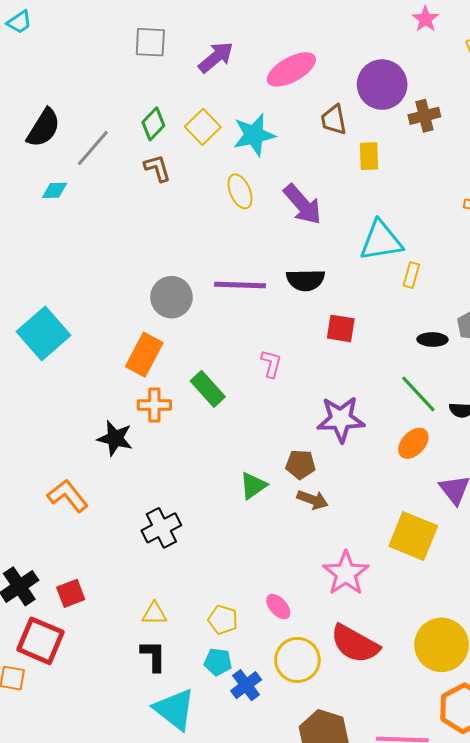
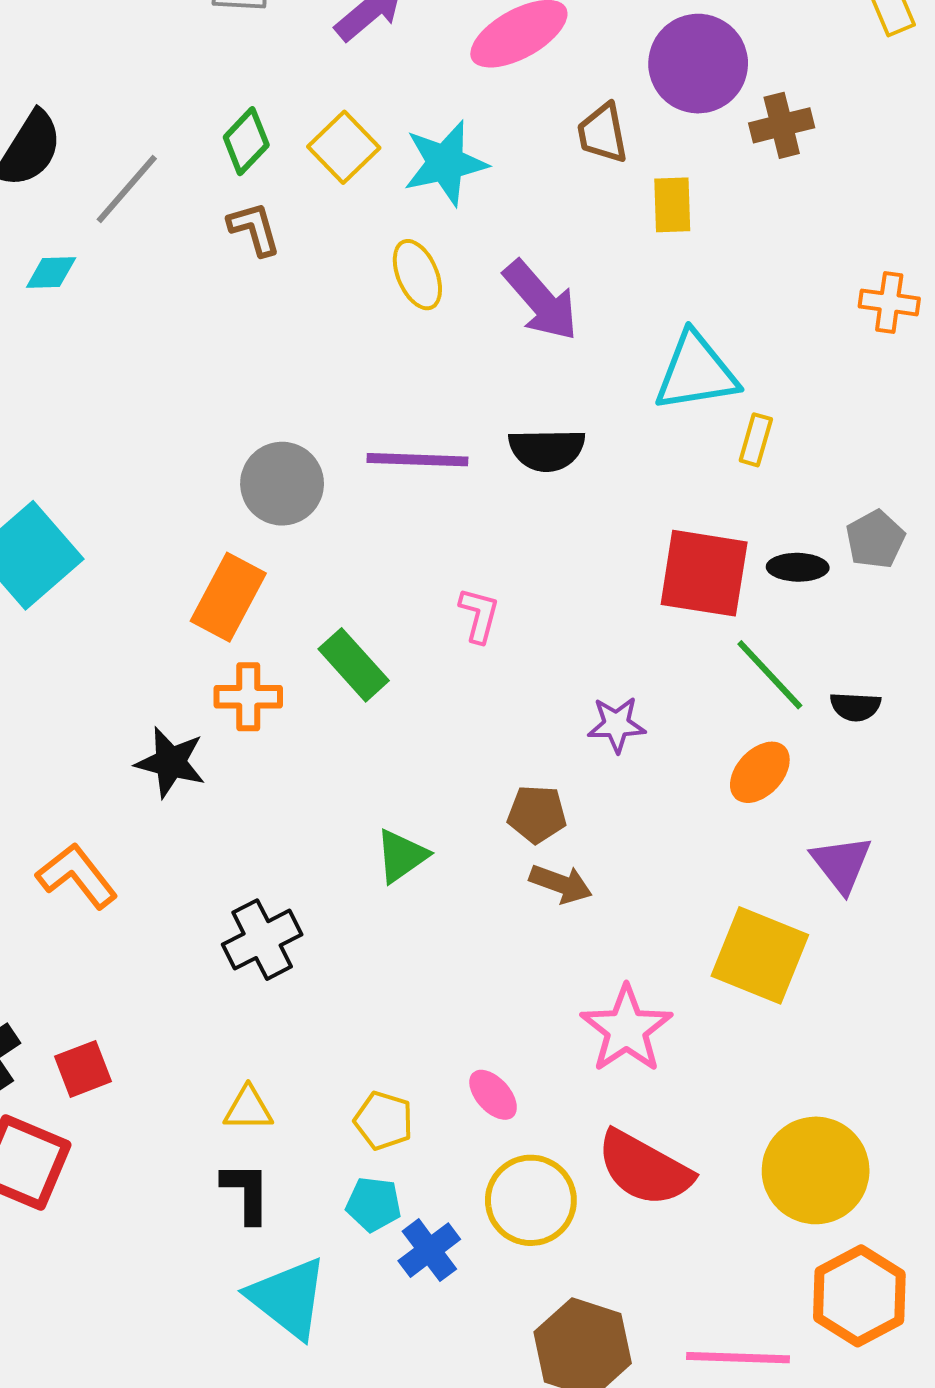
red square: (341, 328) -> (704, 573), moved, size x1.6
purple star: (341, 419) -> (616, 725), size x0.6
green triangle: (253, 486) -> (401, 856), moved

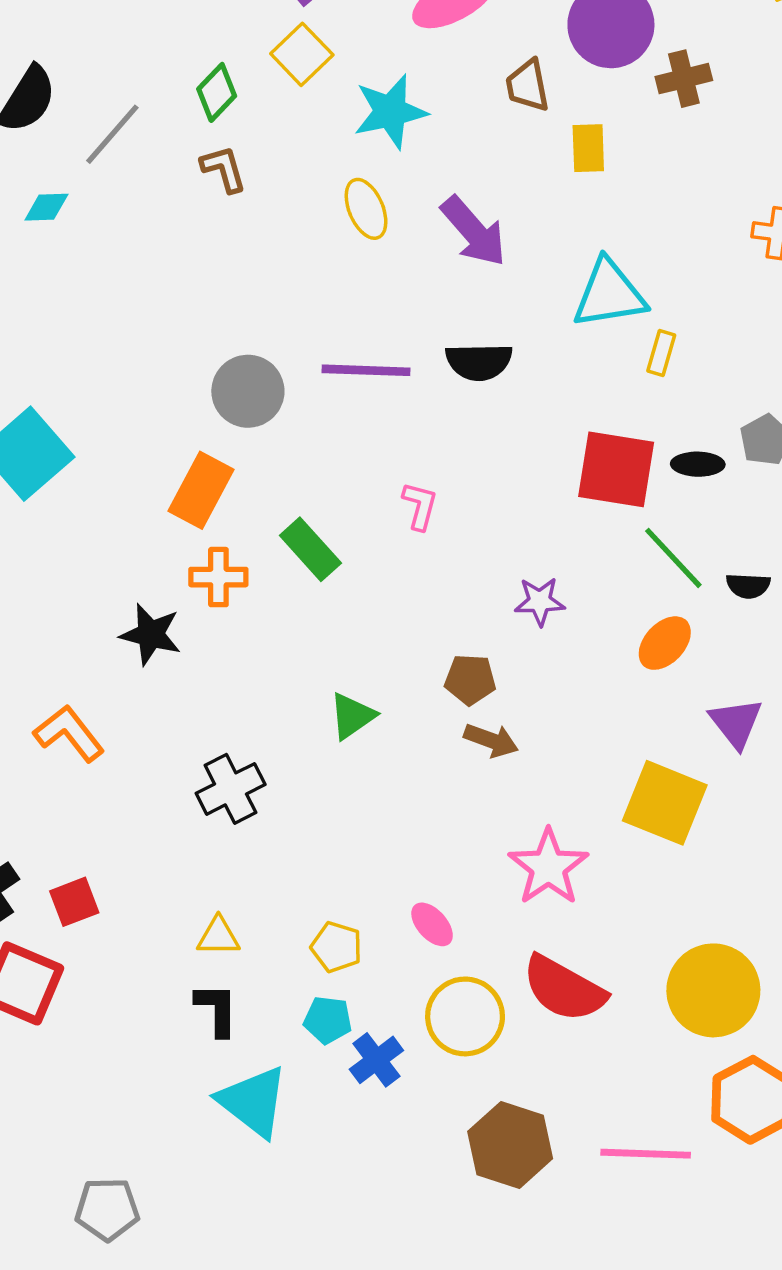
yellow square: (344, 147) -> (302, 54), moved

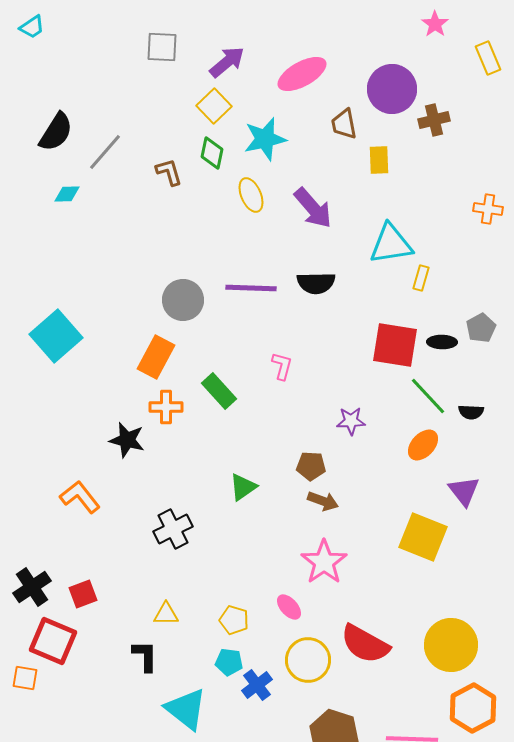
green diamond: (217, 92) -> (212, 153), moved, turned -32
pink star: (548, 867) -> (324, 562), moved
black L-shape: (217, 1010) -> (145, 656), moved

